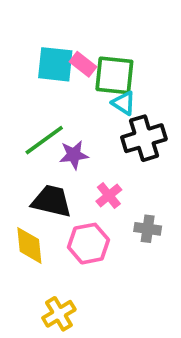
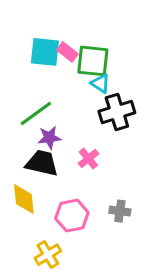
purple star: (74, 155) -> (49, 138), moved
gray cross: (148, 229) -> (120, 211), moved
pink hexagon: (89, 244) -> (72, 216), moved

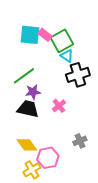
green square: (93, 61) -> (62, 41), turned -35
yellow diamond: (24, 199) -> (27, 145), moved, turned -30
gray cross: (120, 211) -> (80, 141), turned -32
pink hexagon: (72, 216) -> (48, 158), moved

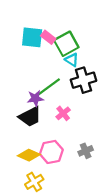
green line: (24, 76) -> (49, 87), moved
black trapezoid: (28, 109) -> (30, 117), turned 140
yellow diamond: (27, 145) -> (29, 155), turned -30
pink hexagon: (48, 158) -> (51, 152), moved

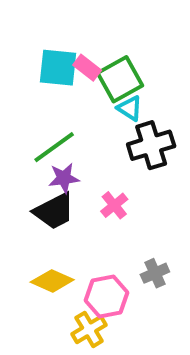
green line: (49, 87) -> (54, 147), moved
pink hexagon: (51, 152) -> (106, 296), moved
yellow cross: (34, 182) -> (89, 329), moved

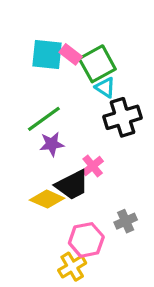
black trapezoid: (54, 211) -> (72, 185), moved
yellow diamond: (52, 281) -> (47, 199), moved

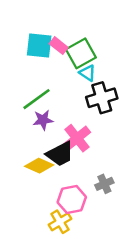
pink cross: (93, 166) -> (77, 138), size x1.5

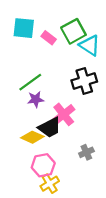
cyan square: (39, 46) -> (24, 28), moved
green square: (81, 53) -> (73, 31), moved
cyan triangle: (87, 73) -> (90, 45), moved, size x1.5
pink hexagon: (72, 200) -> (43, 165), moved

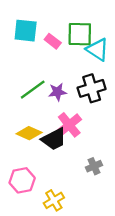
green square: (73, 31) -> (80, 34), turned 30
purple star: (36, 99) -> (57, 92), moved
yellow diamond: (32, 137) -> (29, 133), moved
pink hexagon: (43, 165) -> (22, 180), moved

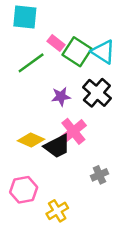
cyan square: (26, 31) -> (25, 17), moved
green square: (80, 34) -> (77, 52), moved, turned 32
black cross: (92, 88) -> (97, 93), turned -32
green line: (33, 90) -> (31, 63), moved

